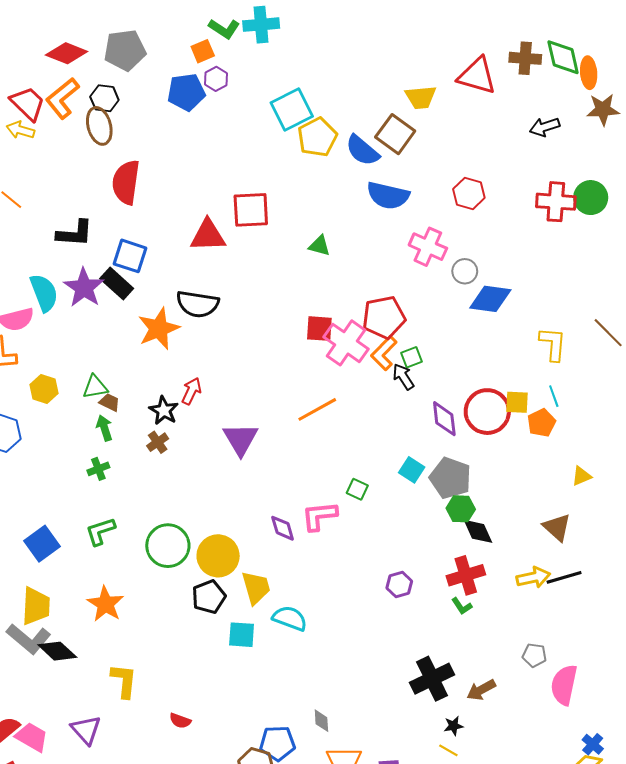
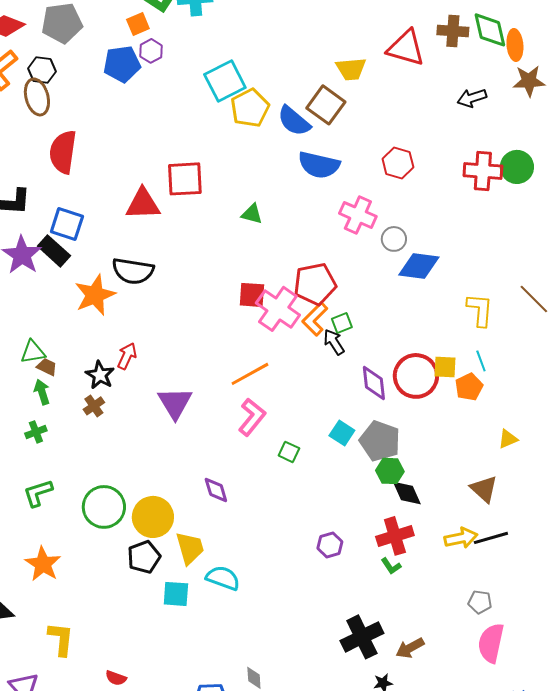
pink L-shape: (319, 516) -> (252, 417), moved, turned 135
gray pentagon: (534, 655) -> (480, 602), moved

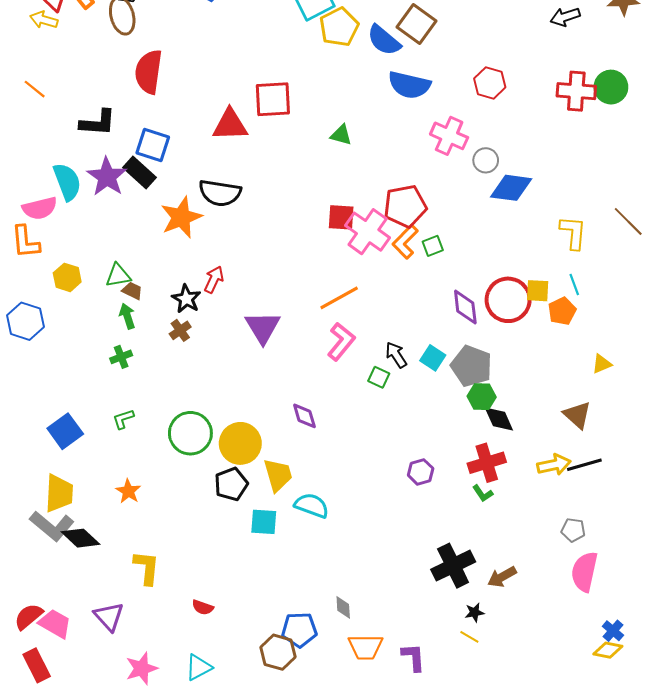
black arrow: (334, 342) -> (396, 355), moved
green L-shape: (38, 493) -> (123, 419), size x0.7
orange star: (43, 564) -> (128, 491), size x0.7

